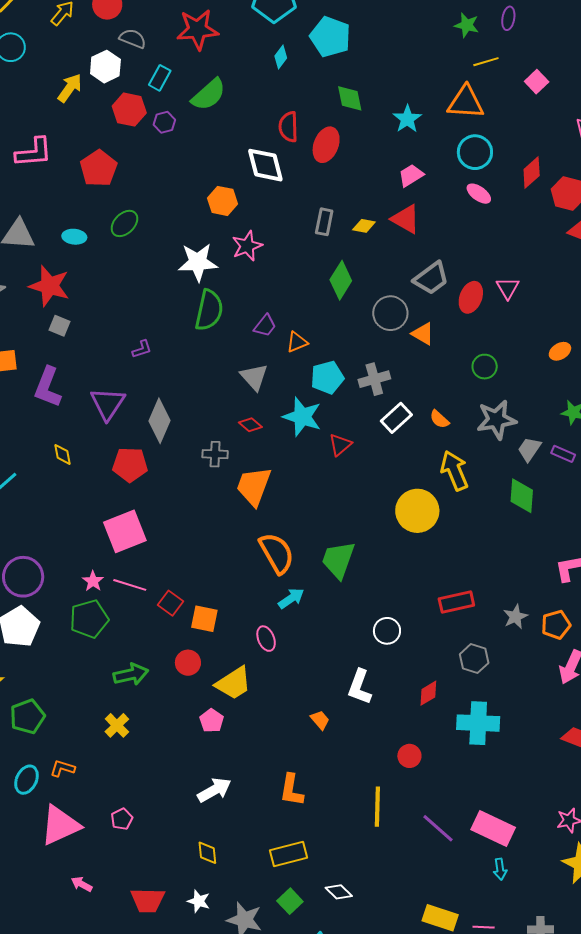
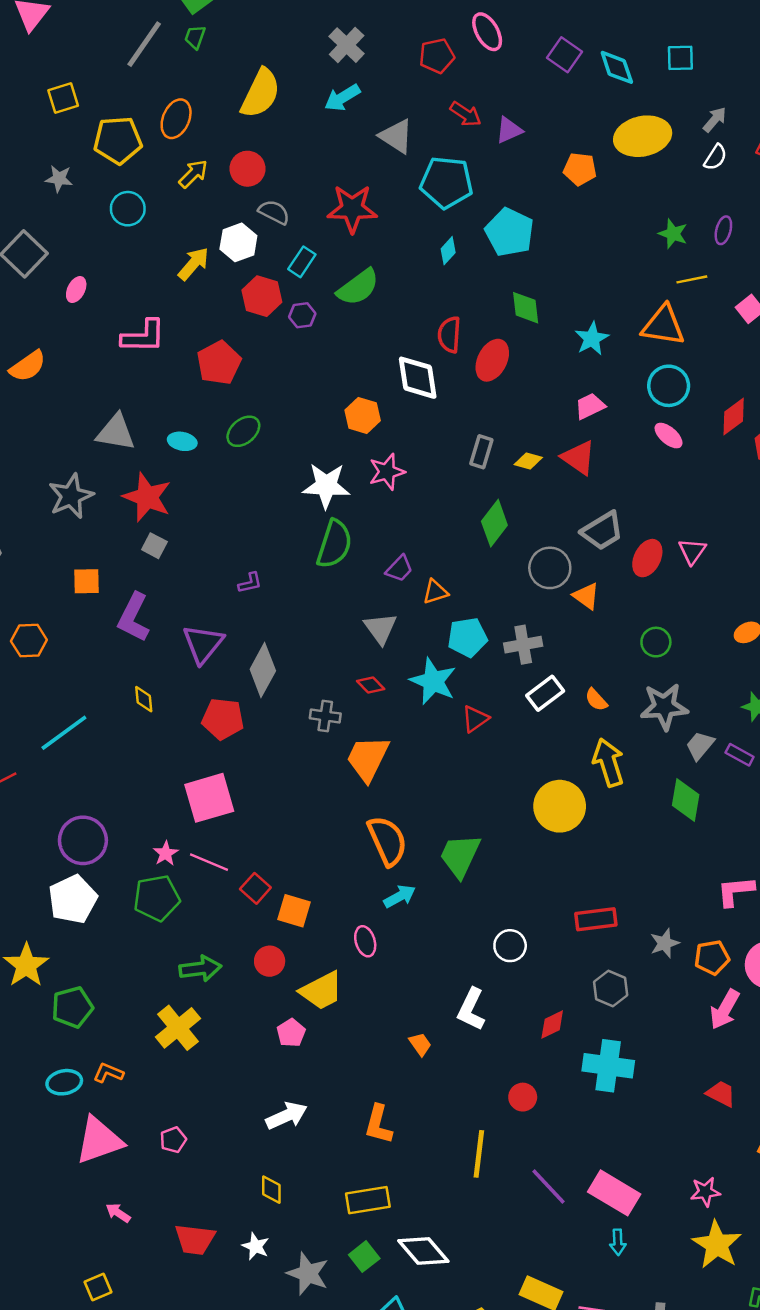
yellow cross: (117, 725) -> (178, 1028), size x1.5
cyan ellipse: (27, 780) -> (64, 1082), turned 48
white diamond: (339, 892) -> (423, 1251), size x1.6

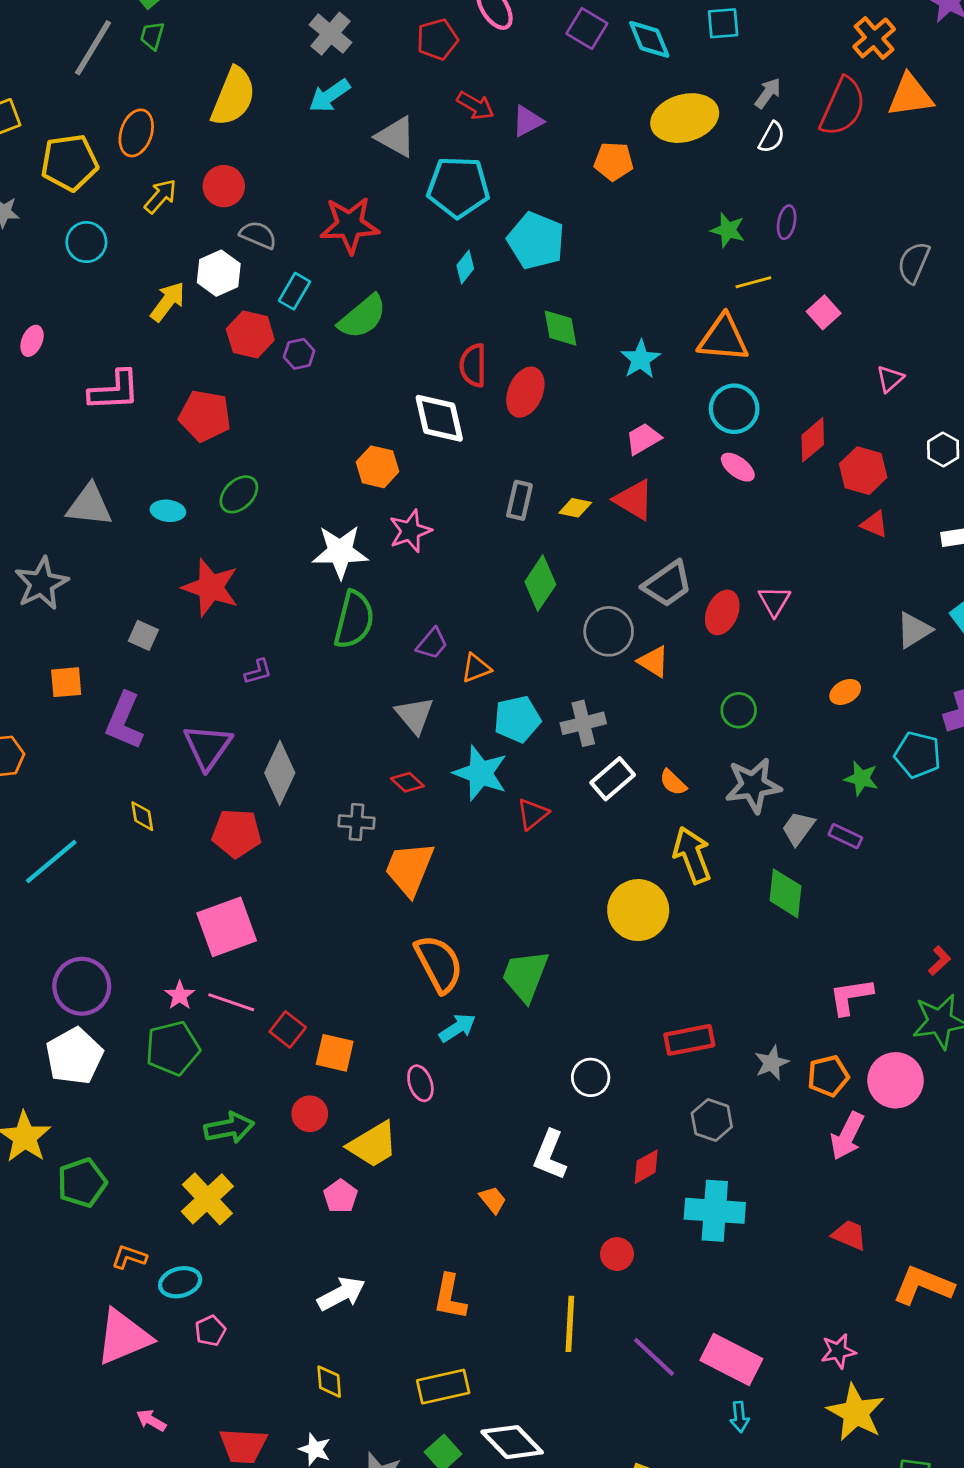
red pentagon: (219, 363) -> (205, 416), turned -30
red star: (147, 497) -> (211, 587), moved
cyan ellipse: (64, 1082) -> (180, 1282), moved

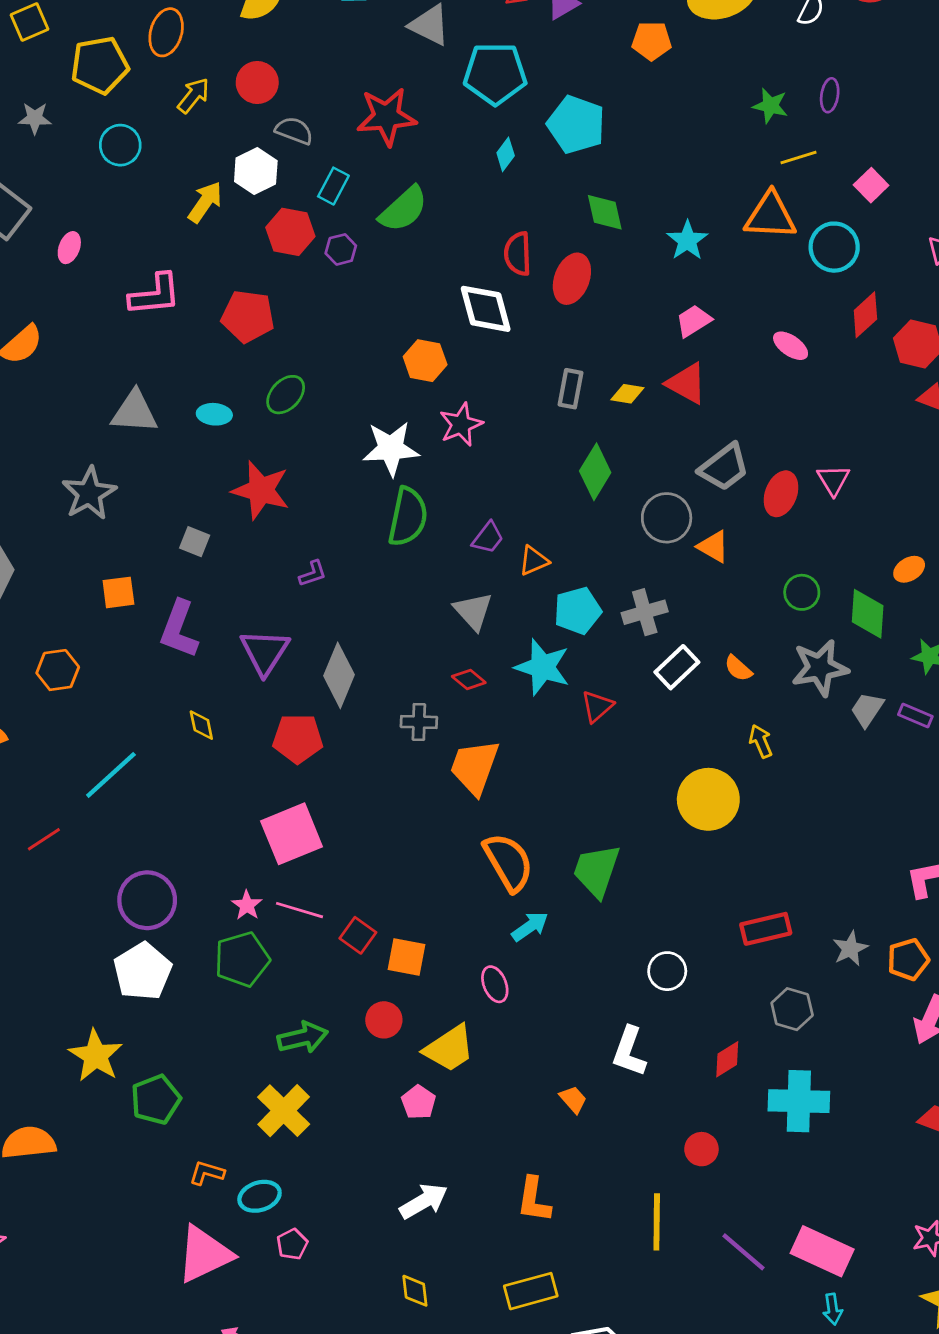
cyan circle: (734, 409) -> (834, 247), moved
yellow arrow: (692, 855) -> (761, 741), size x0.6
green diamond: (786, 893) -> (868, 614), moved

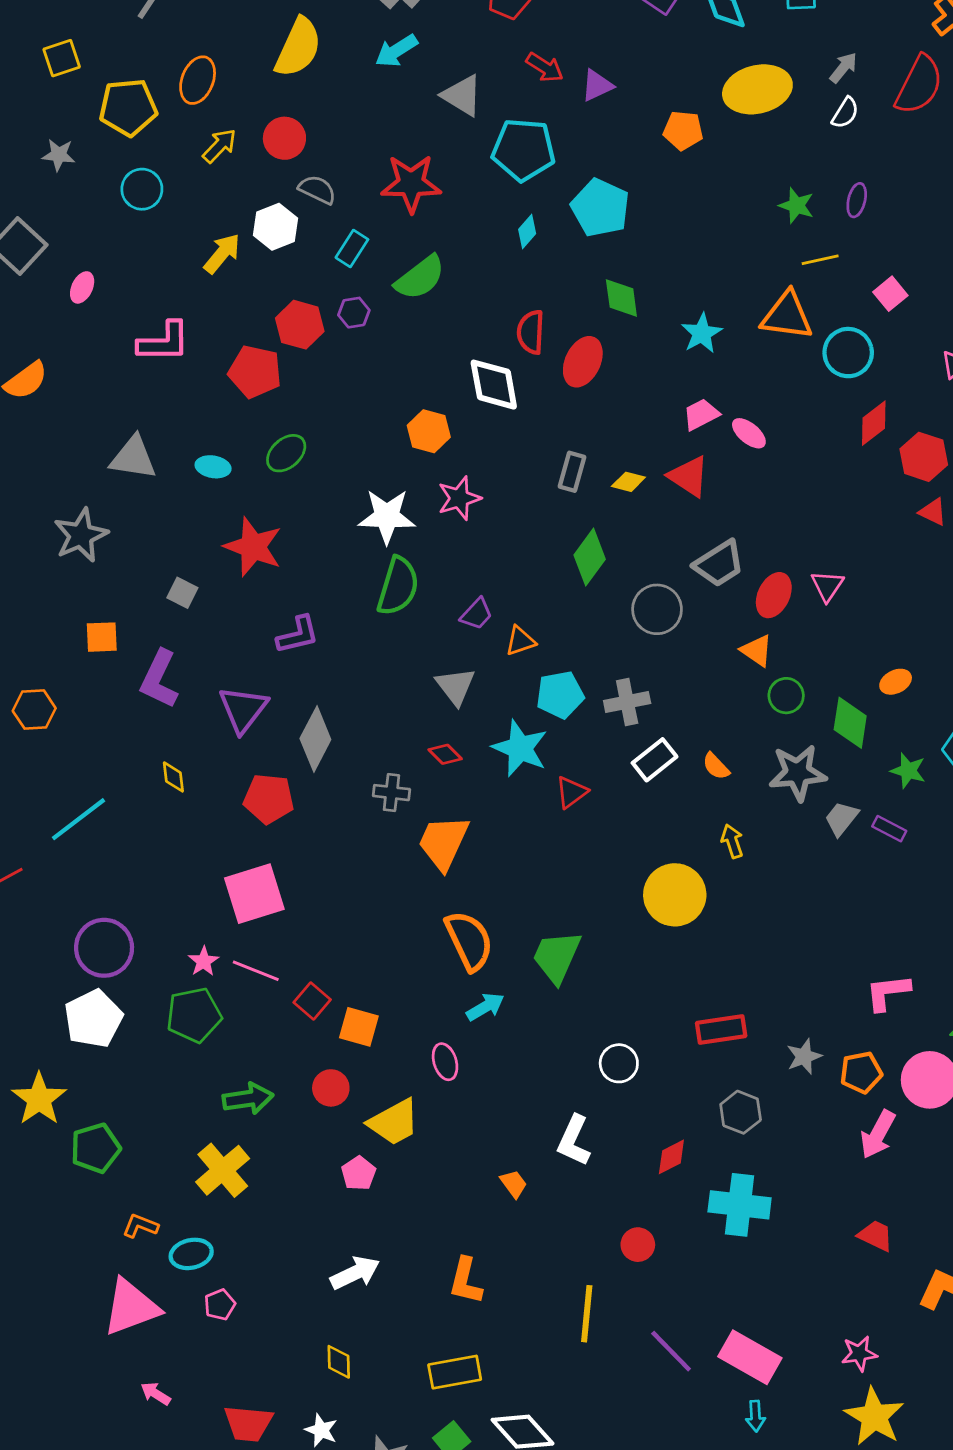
red hexagon: (290, 232) -> (300, 325), moved
pink ellipse: (791, 346) -> (749, 433), moved
orange triangle: (713, 547) -> (757, 651), moved
purple L-shape: (313, 574) -> (298, 635), size x1.5

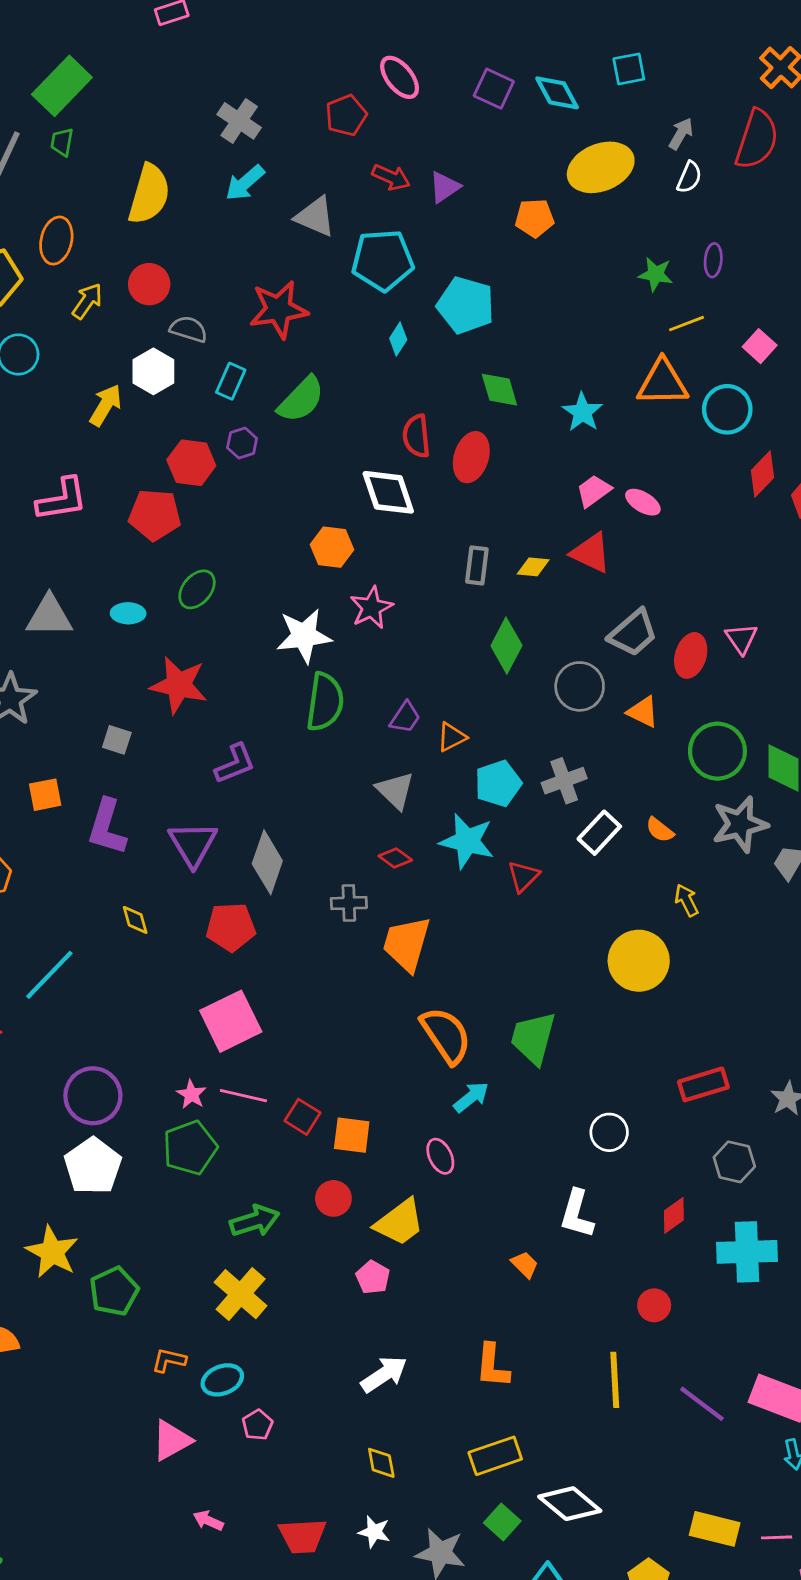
orange triangle: (757, 651) -> (643, 712), moved
green circle: (786, 696) -> (717, 751), size x1.6
pink triangle: (131, 1307) -> (172, 1440), size x0.7

